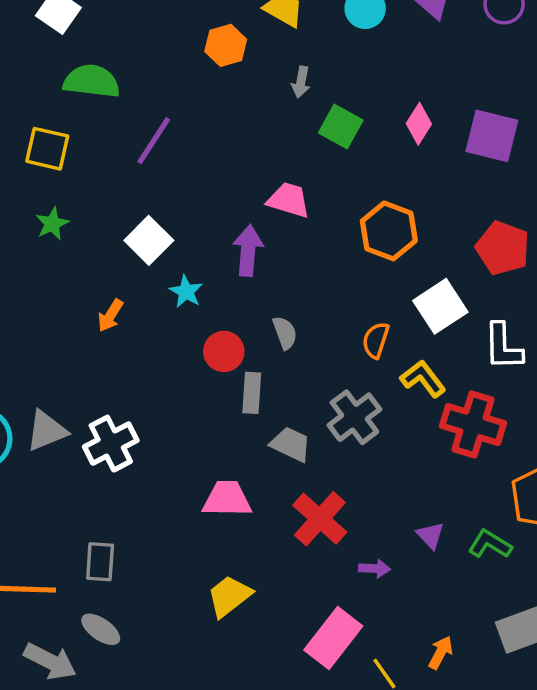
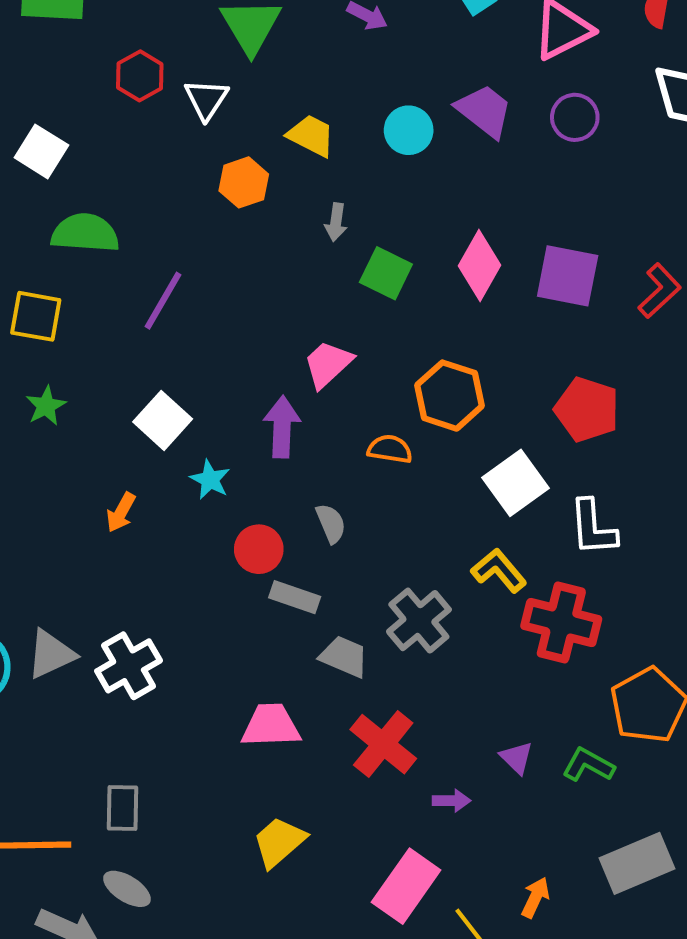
pink diamond: (419, 124) -> (479, 265), size x1.4
pink trapezoid: (289, 200) -> (328, 364), turned -57
orange semicircle: (376, 340) -> (390, 449), moved, turned 84
gray rectangle: (252, 393) -> (295, 597), turned -72

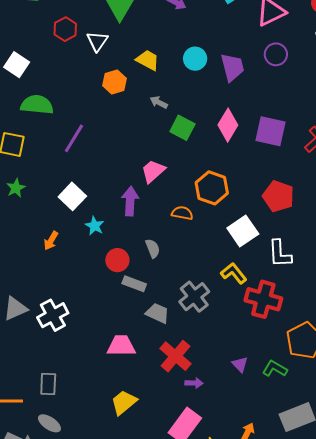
purple trapezoid: (484, 111) -> (232, 67), moved, turned 36
gray arrow: (336, 222) -> (159, 102), turned 108
purple arrow: (451, 801) -> (194, 383), moved

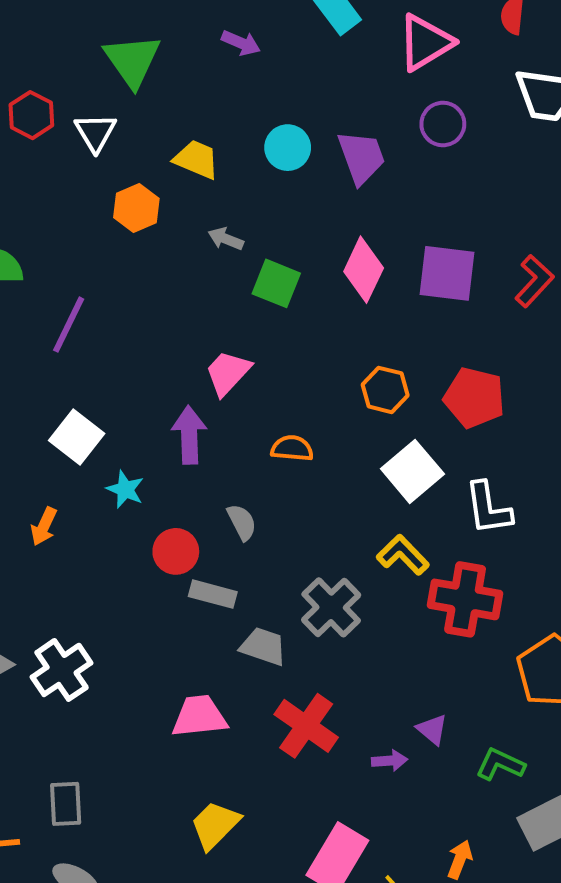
orange hexagon: (212, 188) -> (385, 390), moved, size x0.7
green L-shape: (275, 369) -> (500, 764), moved
purple arrow: (194, 383) -> (390, 761), moved

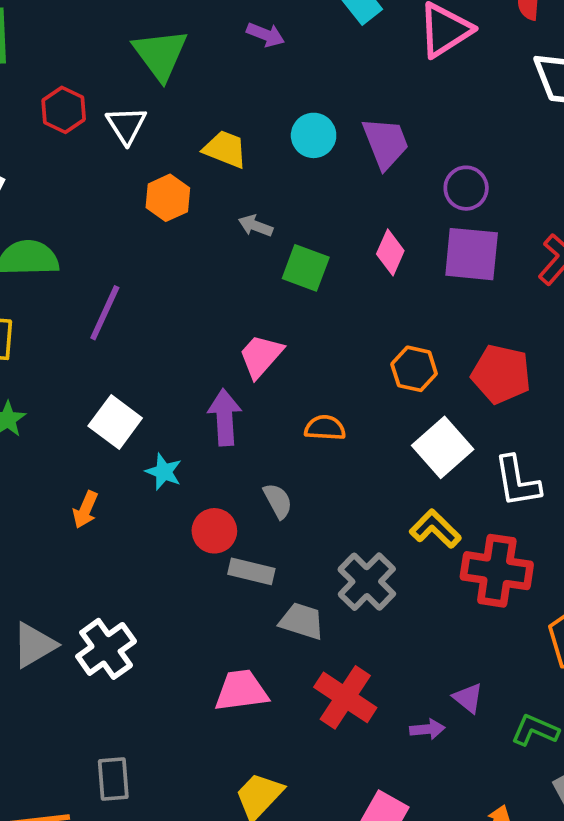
purple circle: (443, 124) -> (466, 188), moved
pink diamond: (364, 270) -> (390, 252), size x0.7

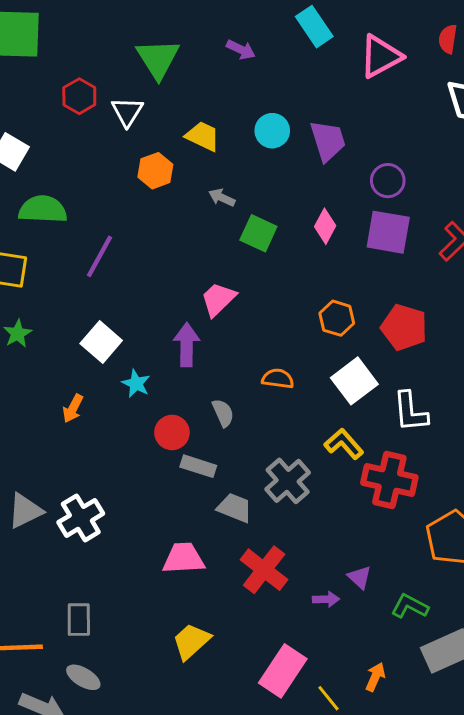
orange semicircle: (325, 428) -> (278, 379), moved

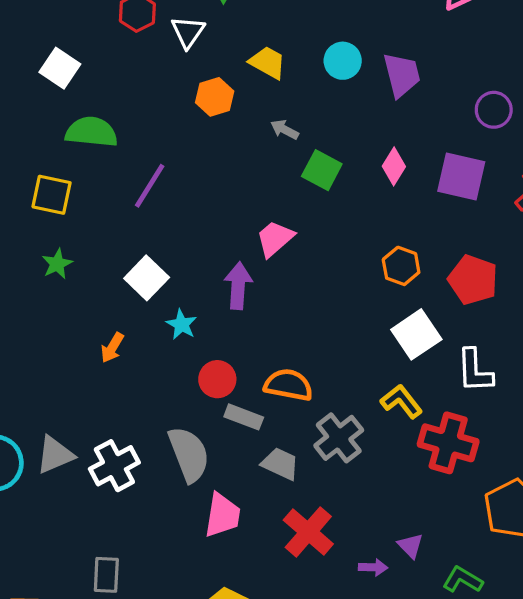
purple circle: (388, 181) -> (494, 110), moved
orange semicircle: (278, 379) -> (288, 385), moved, size x1.4
gray semicircle: (223, 413) -> (189, 454), moved, size x1.8
pink trapezoid: (184, 558) -> (222, 515), turned 99

